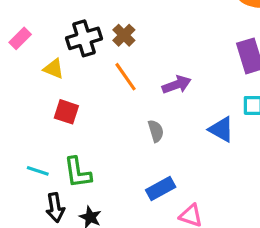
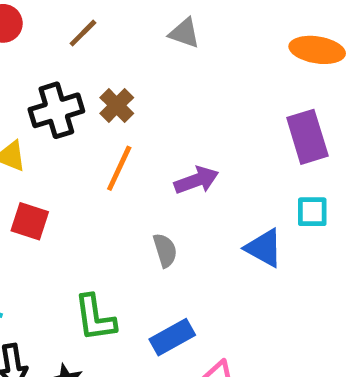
orange line: (125, 77) -> (119, 168), turned 60
green L-shape: (78, 172) -> (95, 318), moved

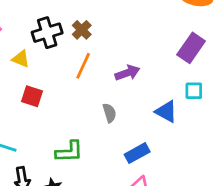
purple rectangle: (307, 137) -> (191, 48), turned 52
green L-shape: (95, 318) -> (69, 152), turned -84
blue rectangle: (172, 337) -> (137, 153), moved

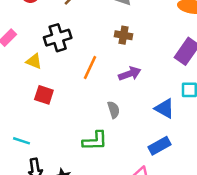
brown cross: (82, 30) -> (123, 35), moved, turned -35
green L-shape: (69, 152) -> (95, 141), moved
blue rectangle: (137, 153) -> (160, 146), moved

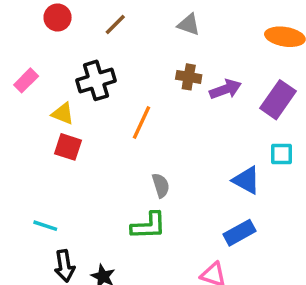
purple arrow: (130, 74) -> (225, 89), moved
red square: (44, 95) -> (68, 147), moved
gray semicircle: (114, 110) -> (161, 185), moved

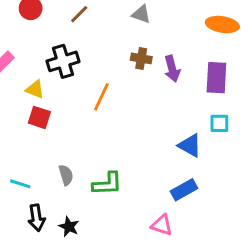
purple arrow: (225, 89) -> (172, 69), turned 95
purple rectangle: (278, 100) -> (216, 78), turned -32
gray semicircle: (161, 185) -> (66, 175), moved

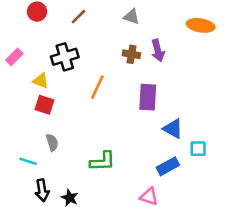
purple arrow: (172, 69) -> (158, 51), moved
purple rectangle: (216, 78) -> (148, 97), moved
cyan square: (219, 123) -> (198, 149), moved
gray semicircle: (66, 175) -> (52, 142), moved

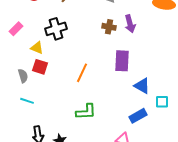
orange line: (97, 87) -> (82, 73), moved
gray semicircle: (52, 142) -> (23, 76), moved
cyan line: (28, 161) -> (27, 101), moved

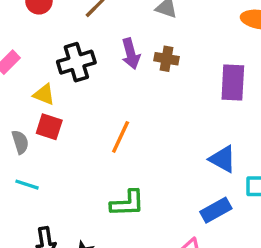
purple arrow: (130, 24) -> (131, 54), moved
purple rectangle: (122, 61) -> (233, 83), moved

